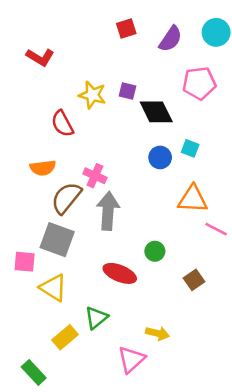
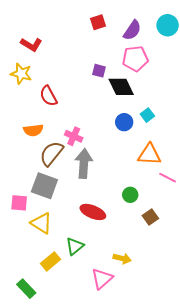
pink pentagon: (199, 83) -> (135, 59), moved
yellow star: (92, 95) -> (21, 74), moved
cyan square: (190, 148) -> (147, 115), turned 32
green circle: (155, 251) -> (130, 195), moved

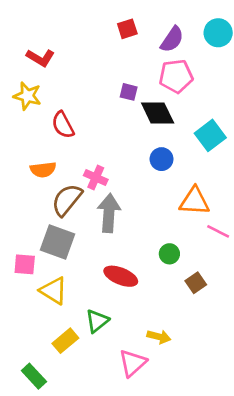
cyan square: (147, 115) -> (210, 135), moved, size x1.6

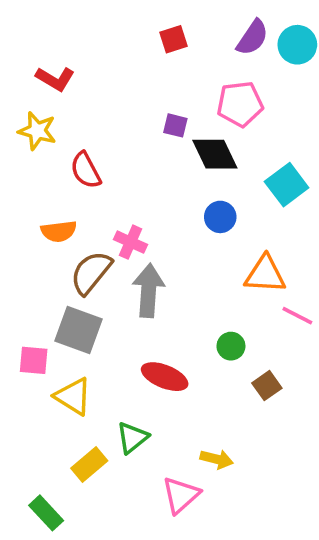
purple semicircle: (172, 39) -> (253, 38), moved

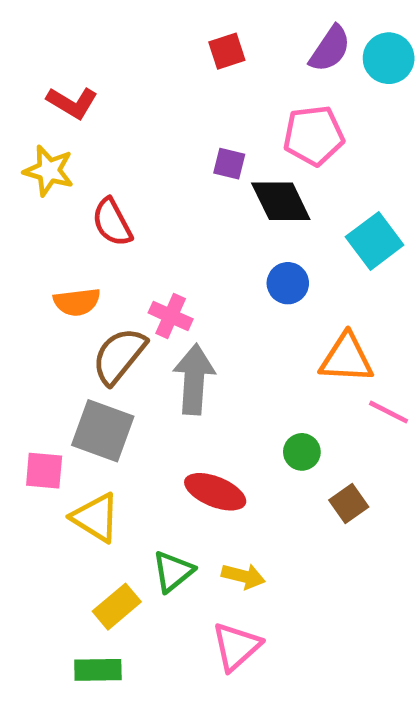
yellow arrow: (217, 459) -> (243, 576), moved
green rectangle: (46, 513) -> (98, 670), moved, turned -48

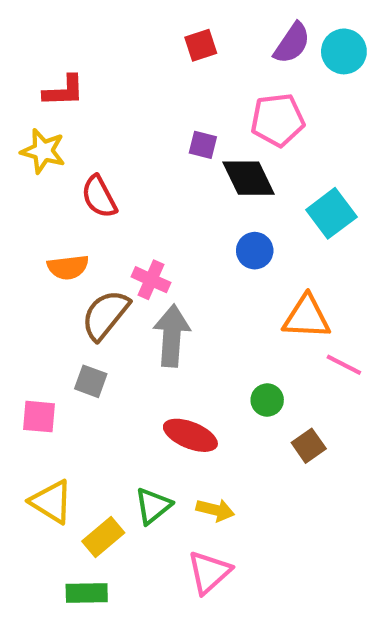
red L-shape: (72, 103) -> (64, 91), turned -33
gray square: (103, 431) -> (91, 381), size x0.6
yellow triangle: (96, 518) -> (51, 502), moved

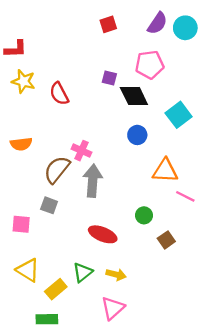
red L-shape: (64, 91) -> (16, 49), moved
red semicircle: (99, 197) -> (59, 94), moved
orange semicircle: (68, 267) -> (21, 144), moved

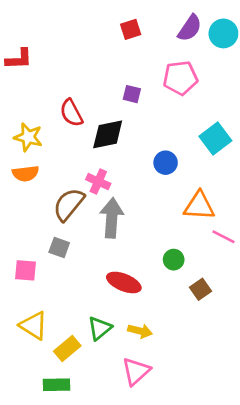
yellow star: (23, 81) -> (28, 137), moved
black diamond: (134, 96) -> (108, 134), moved, turned -76

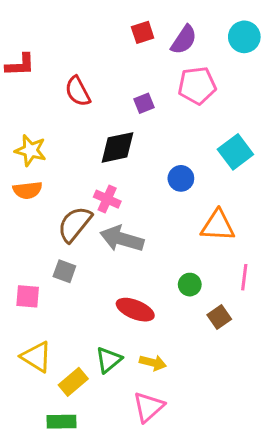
purple semicircle: (190, 28) -> (184, 40), moved
purple square: (132, 94) -> (144, 103), turned -36
red semicircle: (71, 113) -> (78, 91), moved
gray arrow: (112, 218) -> (122, 239), turned -78
pink line: (223, 237) -> (244, 277), moved, turned 70

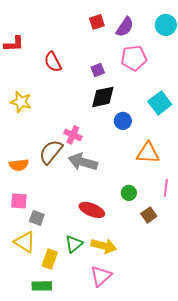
black diamond: (117, 147) -> (103, 97), moved
orange semicircle: (28, 190) -> (19, 165), moved
gray square: (64, 271) -> (37, 218), moved
yellow arrow: (153, 363) -> (104, 246), size x1.4
yellow rectangle: (73, 382) -> (50, 259), turned -30

